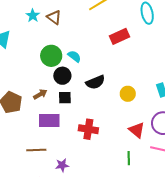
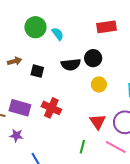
black circle: (62, 76) -> (93, 58), moved
purple rectangle: (49, 120) -> (20, 108), moved

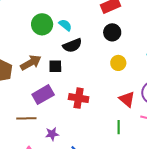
black circle: (93, 58) -> (112, 32), moved
brown arrow: (15, 61) -> (31, 63), size x1.5
black semicircle: (71, 65) -> (72, 45), moved
purple rectangle: (20, 108) -> (43, 95), moved, turned -30

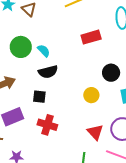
black circle: (112, 32) -> (111, 73), moved
black square: (55, 66) -> (39, 97), moved

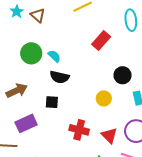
red rectangle: (91, 37) -> (101, 41), turned -30
black semicircle: (48, 72) -> (60, 77), turned 30
red cross: (47, 125) -> (79, 130), moved

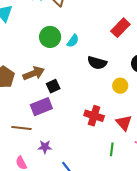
cyan semicircle: (54, 56) -> (73, 41), turned 80
black semicircle: (60, 77) -> (97, 63), moved
black square: (52, 102) -> (53, 86), moved, turned -32

